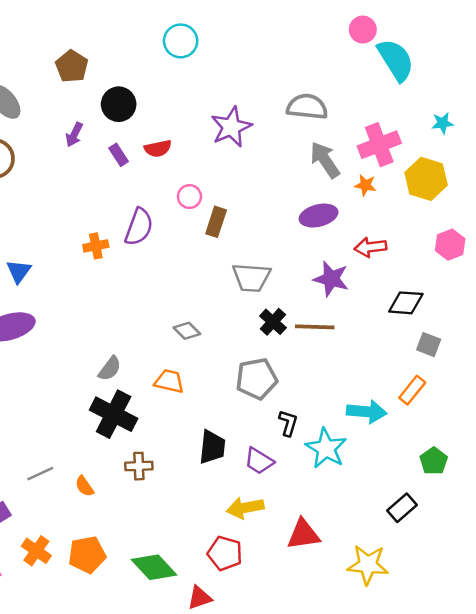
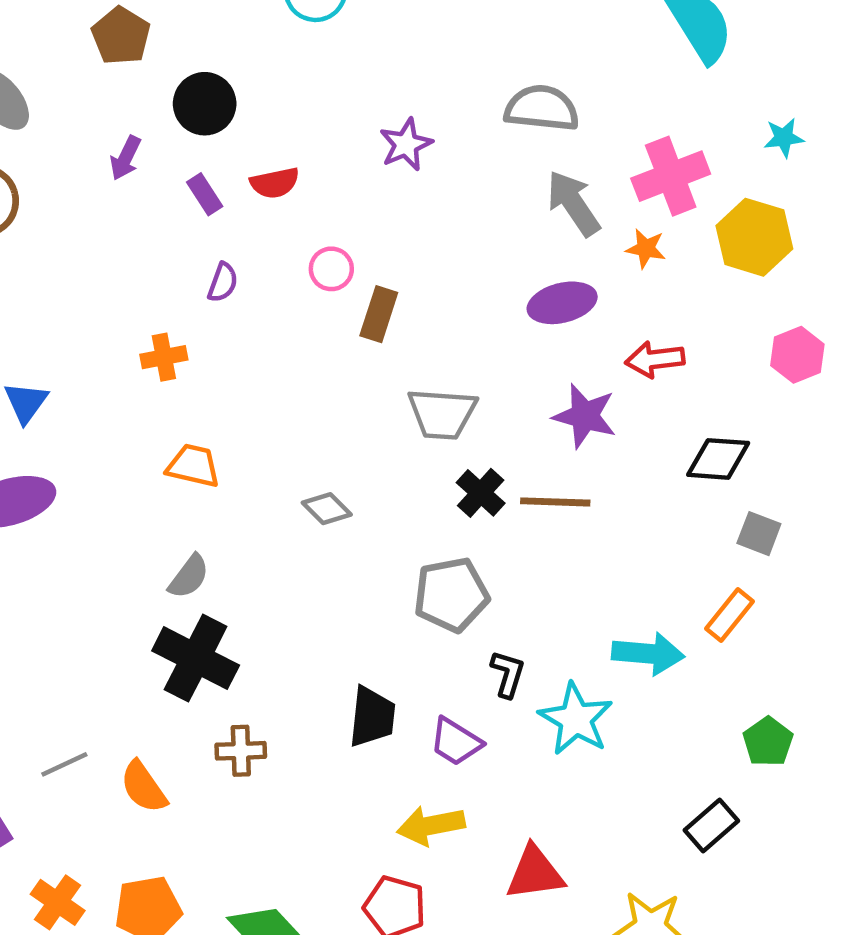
purple star: (231, 127) -> (406, 144), size x0.7
purple semicircle: (139, 227) -> (223, 282), moved, size x0.6
orange trapezoid: (169, 381) -> (193, 466), moved
orange semicircle: (84, 486) -> (144, 787), size x1.4

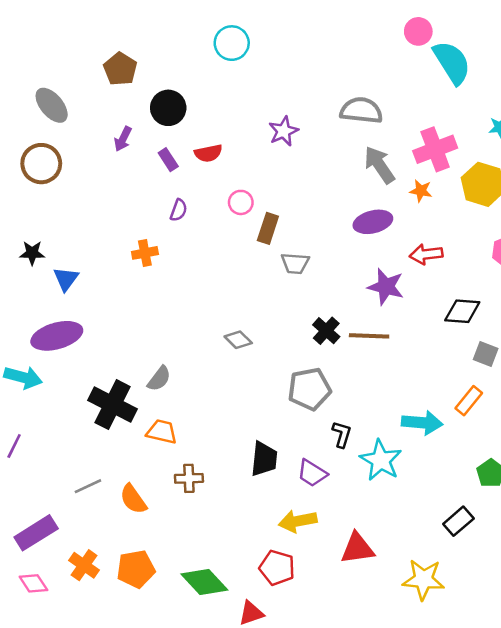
gray trapezoid: (442, 414) -> (295, 263), moved, size x0.7
orange trapezoid: (193, 466) -> (162, 432), moved
black cross: (196, 658) -> (113, 405), moved

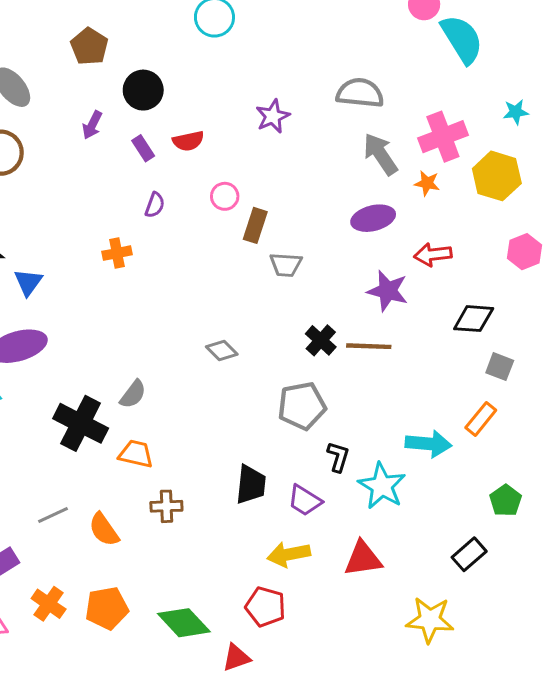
red triangle: (357, 548) -> (363, 559), moved

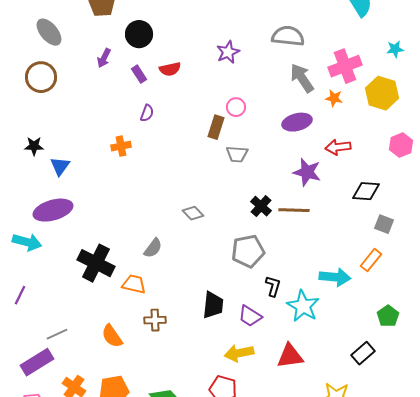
pink circle: (225, 196) -> (236, 107), moved
gray semicircle: (133, 394) -> (153, 248), moved
gray line: (53, 515) -> (57, 334), moved

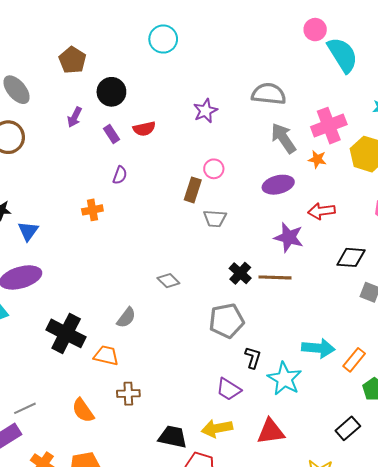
orange rectangle: (371, 260) -> (354, 360), moved
black trapezoid: (213, 305) -> (173, 437), moved, turned -84

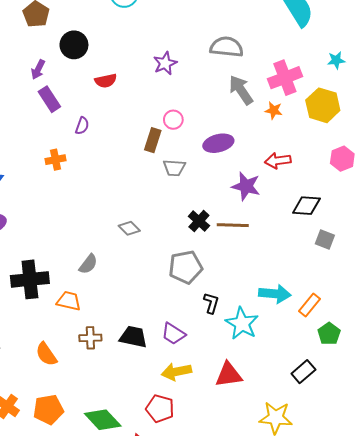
purple rectangle: (111, 134) -> (49, 99), moved, size x1.4
purple ellipse: (278, 185) -> (218, 143), moved
black cross: (66, 333) -> (30, 279), turned -33
purple trapezoid: (229, 389) -> (173, 334), moved
black trapezoid: (173, 437) -> (133, 337), moved

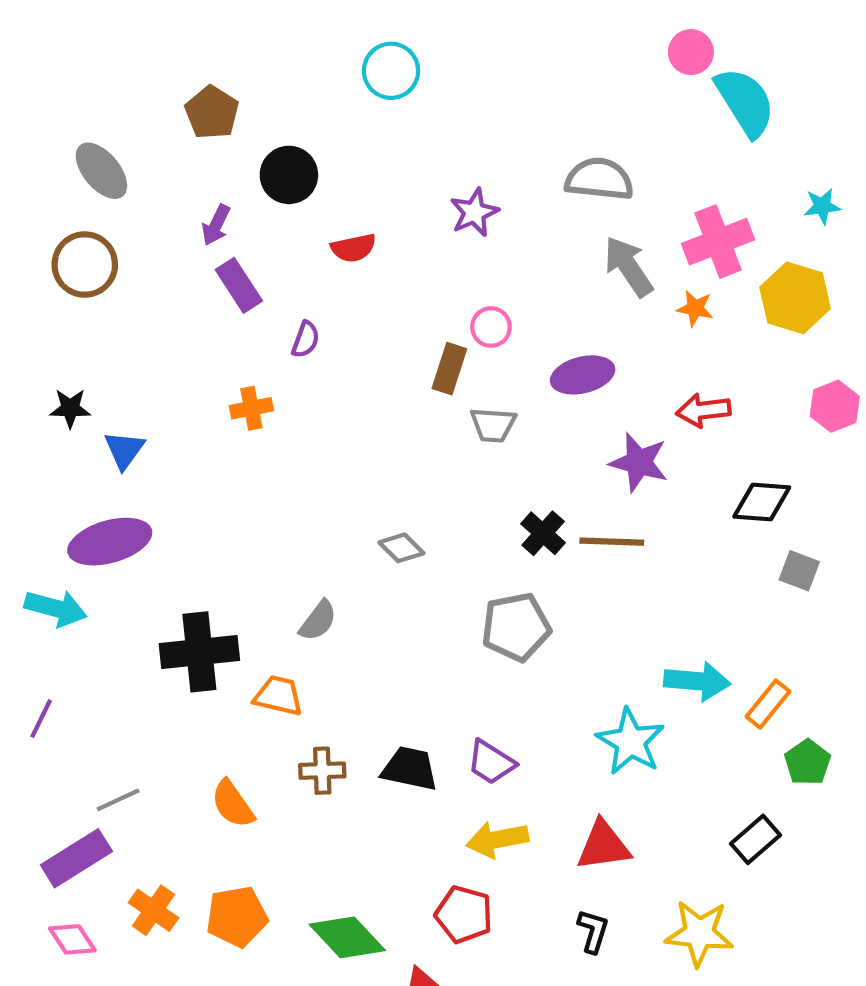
black L-shape: (211, 303) -> (593, 931), moved

